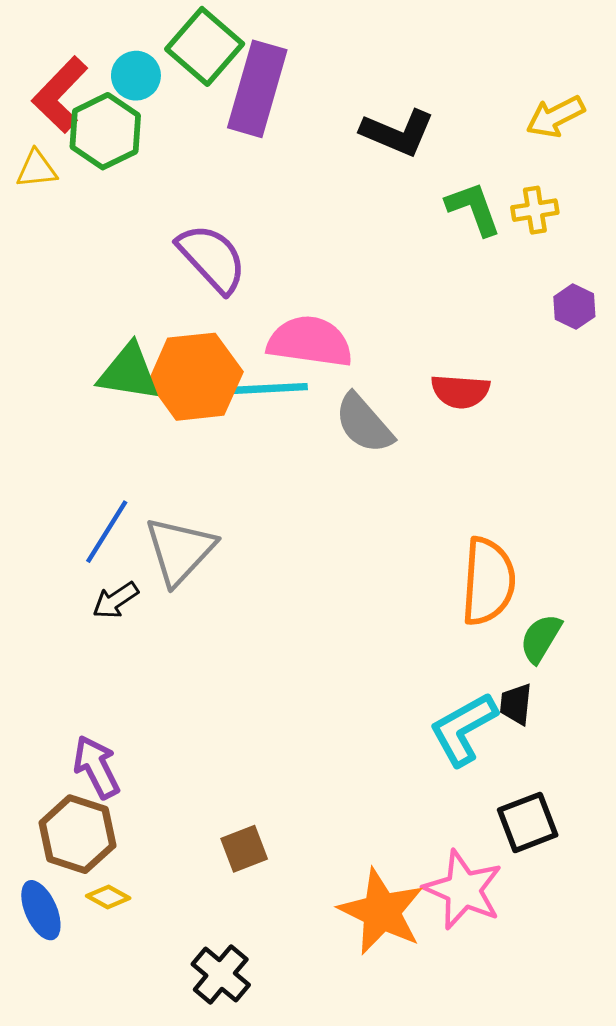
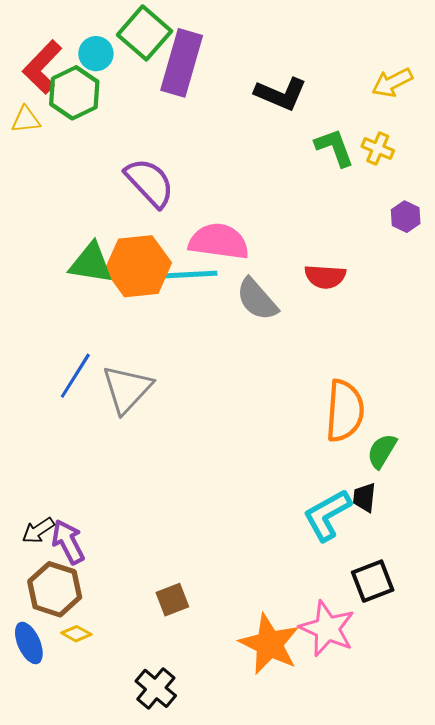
yellow cross: (535, 210) -> (378, 149), turned 32
black arrow: (115, 600) -> (38, 530), moved

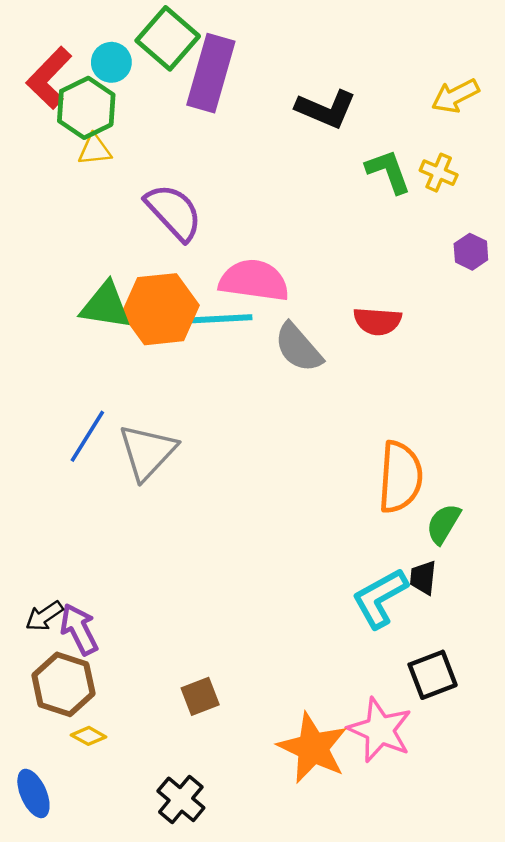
yellow triangle: (26, 120) -> (95, 150), moved
blue ellipse: (29, 643) -> (33, 793), moved

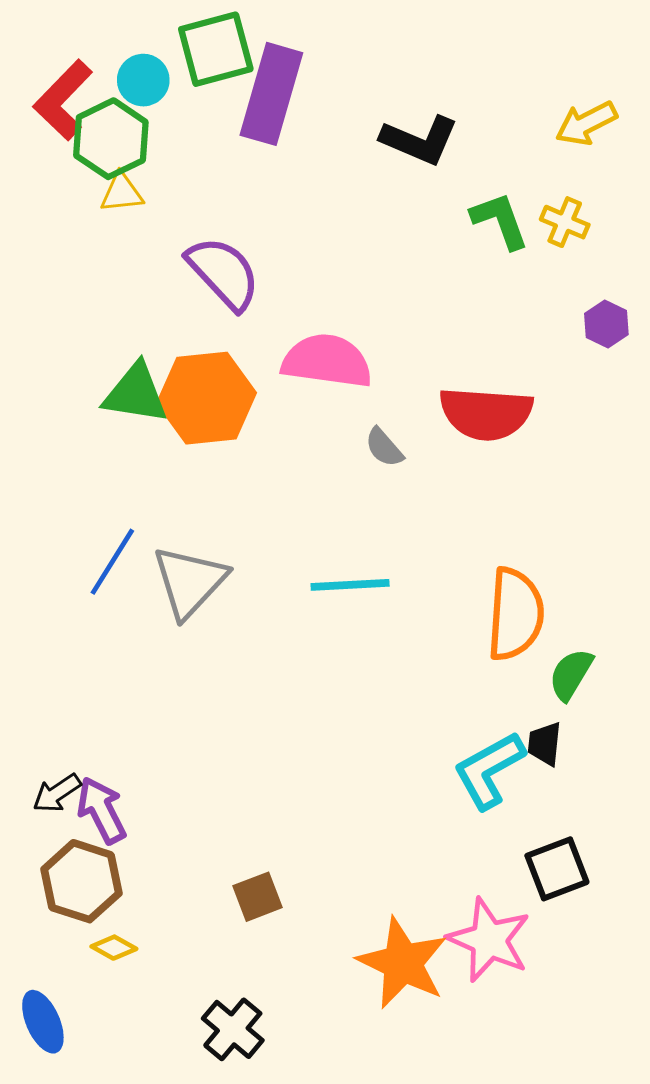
green square: (168, 38) -> (216, 49), turned 34
cyan line: (222, 319) -> (350, 585), moved
red semicircle: (377, 321) -> (486, 413), size x1.5
gray semicircle: (298, 348) -> (384, 447), size x0.6

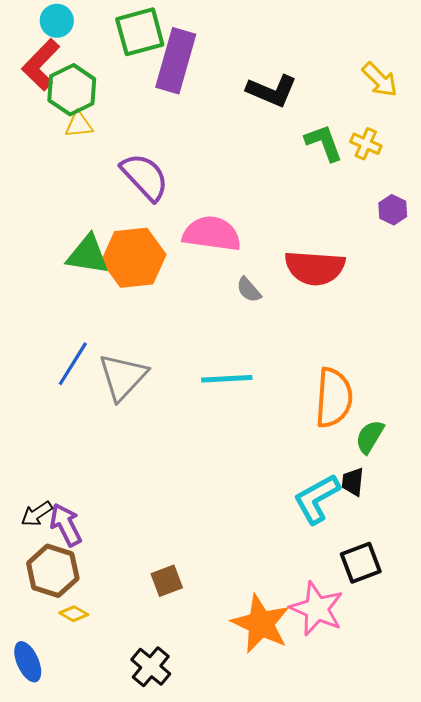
cyan circle: (143, 80) -> (57, 21), moved
yellow arrow: (586, 123) -> (380, 80), turned -108

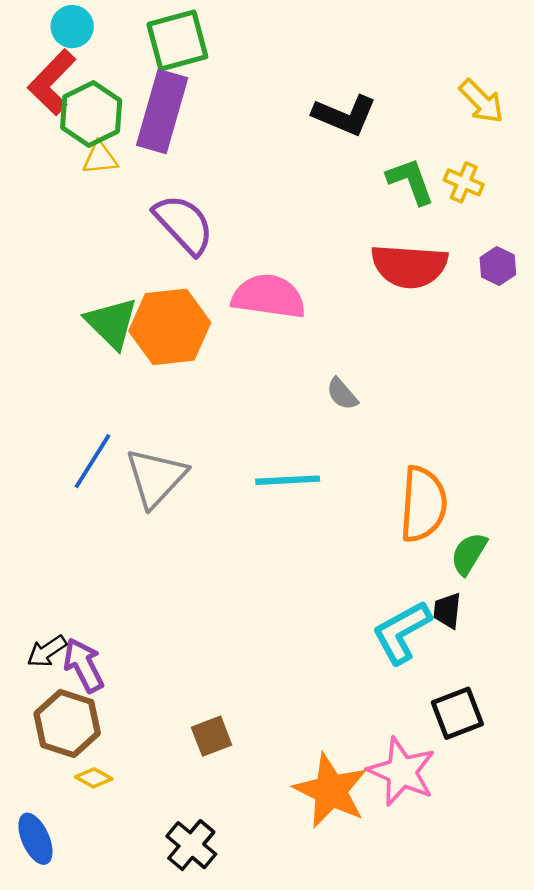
purple rectangle: (176, 61) -> (162, 111), moved
green triangle: (88, 255) -> (111, 323), turned 36
red semicircle: (315, 268) -> (409, 266), moved
gray semicircle: (249, 290) -> (342, 394), moved

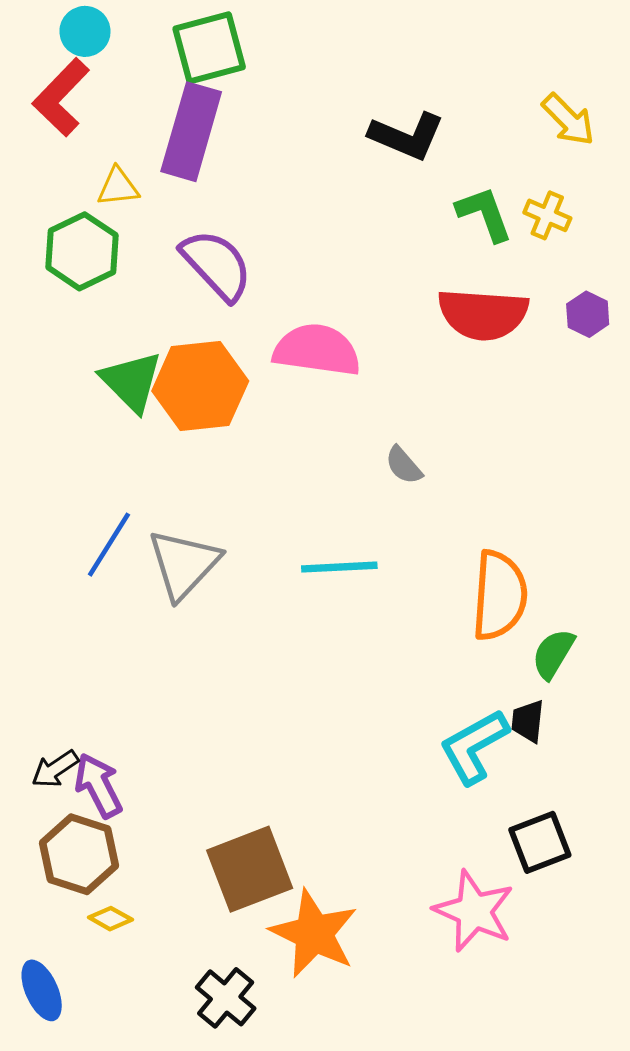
green hexagon: (91, 114) -> (82, 251), moved
brown square: (212, 736) -> (250, 869), size x1.8
orange star: (331, 791) -> (314, 934), moved

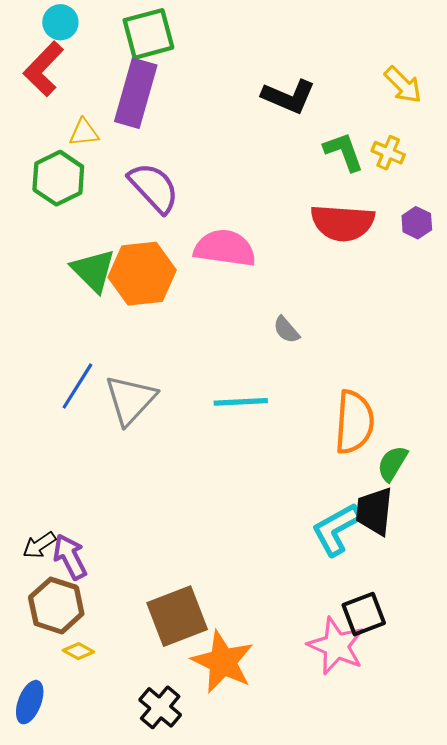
black trapezoid: (528, 721) -> (374, 511), size x1.6
black square: (540, 842) -> (364, 614), moved
blue ellipse: (42, 990) -> (30, 702), turned 45

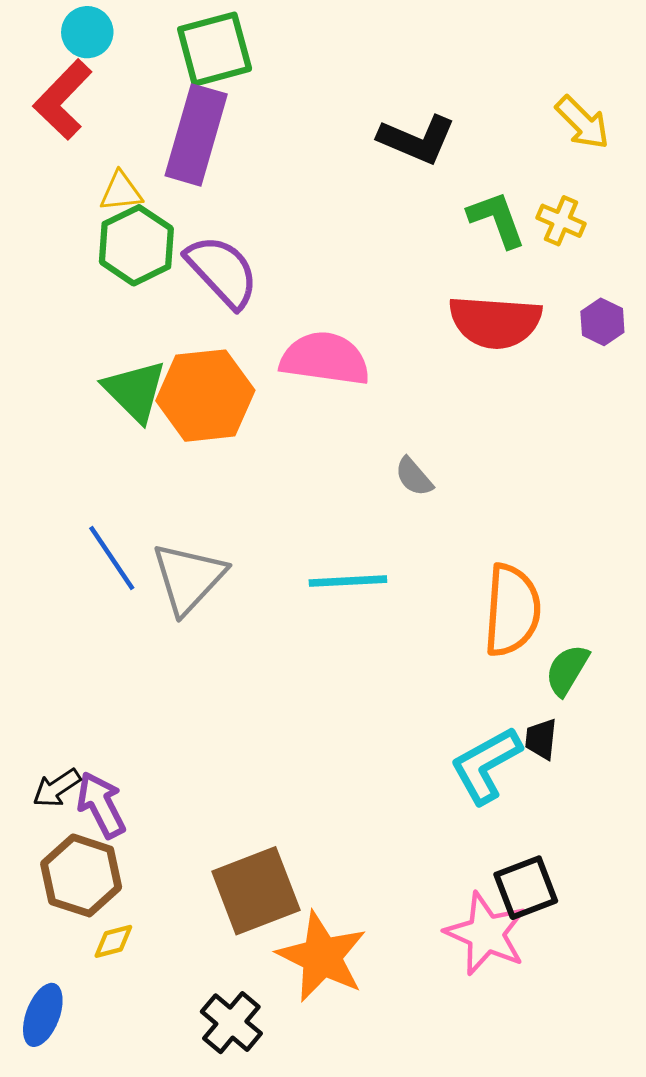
green hexagon: (58, 178) -> (136, 245), moved
blue line: (77, 386) -> (112, 558), turned -66
black trapezoid: (374, 511) -> (541, 739), size x0.6
yellow diamond: (78, 651) -> (113, 941), turned -44

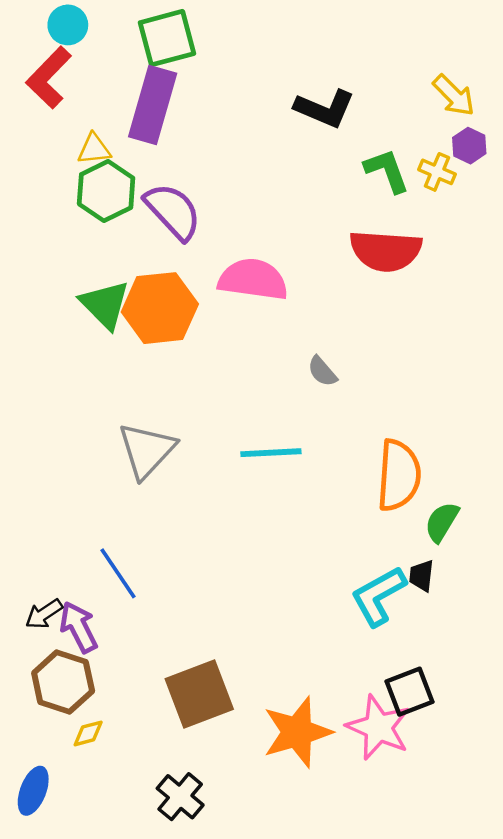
purple hexagon: (602, 322) -> (469, 146), moved
blue line: (112, 558) -> (118, 573), moved
orange star: (322, 957) -> (297, 732), moved, turned 30

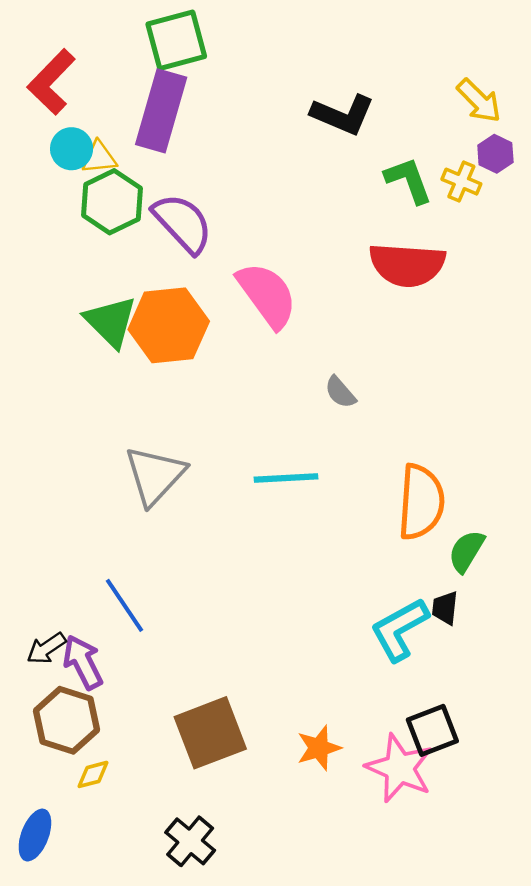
cyan circle: (68, 25) -> (72, 149), moved
pink semicircle: (253, 279) -> (267, 295), turned 46
orange star: (297, 732) -> (319, 748), moved, size x0.6

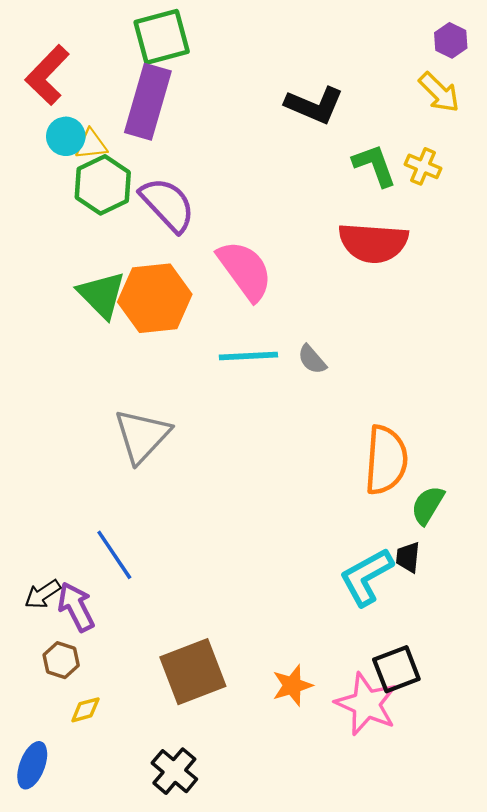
purple hexagon: (495, 154) -> (451, 40), moved
cyan line: (286, 478) -> (248, 356), moved
brown hexagon: (66, 720) -> (61, 660), size x0.6

